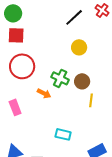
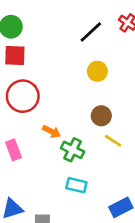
green cross: (60, 78) -> (72, 150), moved
yellow line: (91, 100) -> (113, 141), turned -64

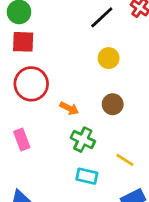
orange arrow: (52, 131) -> (69, 108), moved
yellow line: (113, 141) -> (125, 160), moved

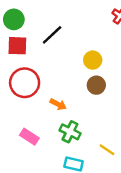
black line: (102, 17) -> (52, 35), moved
brown circle: (113, 104) -> (96, 85), moved
pink rectangle: (22, 140) -> (29, 137), moved, turned -36

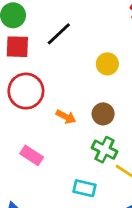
brown circle: (96, 85) -> (103, 114), moved
green cross: (70, 132) -> (105, 150), moved

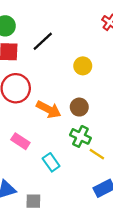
orange arrow: (66, 117) -> (49, 109), size x1.5
cyan rectangle: (84, 188) -> (51, 162), moved, turned 42

